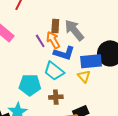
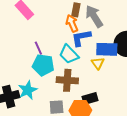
purple line: (40, 41) -> (38, 48), moved
blue L-shape: (64, 53) -> (81, 38), turned 145
brown cross: (56, 97) -> (67, 80), size x1.5

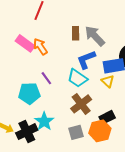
orange arrow: (72, 23) -> (40, 46), moved
cyan pentagon: (43, 65) -> (29, 93), moved
brown cross: (67, 80) -> (81, 104), turned -30

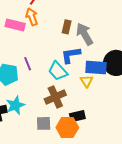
pink rectangle: (25, 43) -> (15, 25), turned -36
orange arrow: (40, 46) -> (32, 17), moved

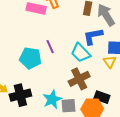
cyan star: (15, 105) -> (52, 99), moved
black rectangle: (77, 116) -> (102, 97), turned 35

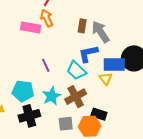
cyan pentagon: (30, 58) -> (23, 91), moved
black cross: (20, 95) -> (29, 116), moved
cyan star: (52, 99) -> (52, 96), moved

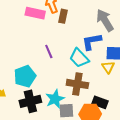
brown rectangle: (82, 26) -> (63, 16), moved
cyan pentagon: (23, 91) -> (25, 76), turned -30
cyan star: (52, 96) -> (55, 99), moved
brown cross: (76, 97) -> (77, 84), turned 35

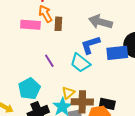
gray arrow: (105, 20) -> (100, 22), turned -35
yellow triangle: (108, 67) -> (68, 93), moved, turned 32
brown cross: (77, 84) -> (82, 102), moved

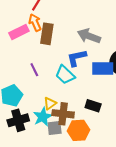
brown rectangle: (58, 24) -> (47, 34), size x1.5
pink rectangle: (30, 25) -> (19, 32), turned -36
black rectangle: (107, 104) -> (93, 106), moved

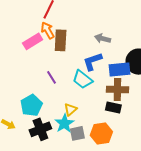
gray arrow: (89, 36) -> (103, 38), size x0.7
brown cross: (63, 114) -> (117, 89), moved

